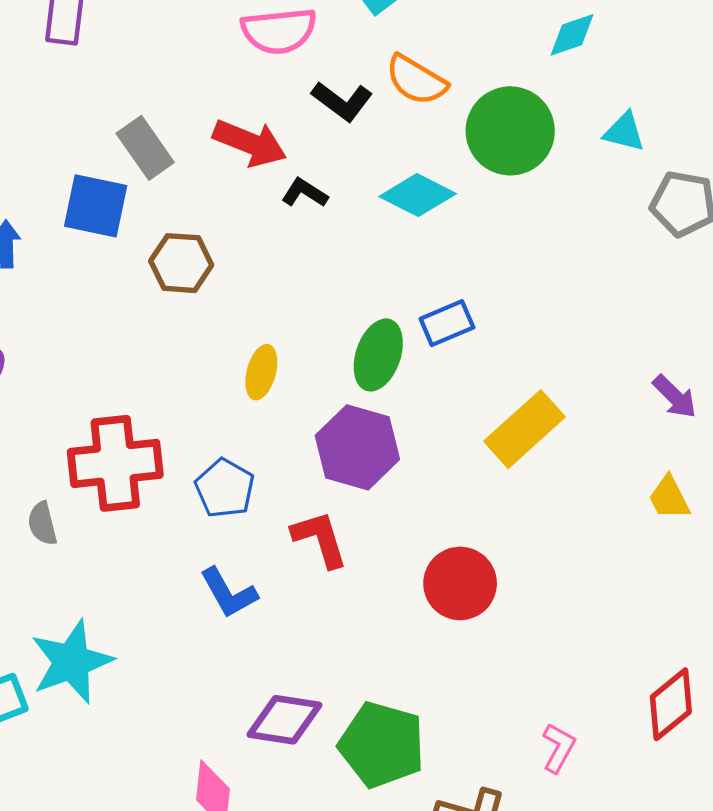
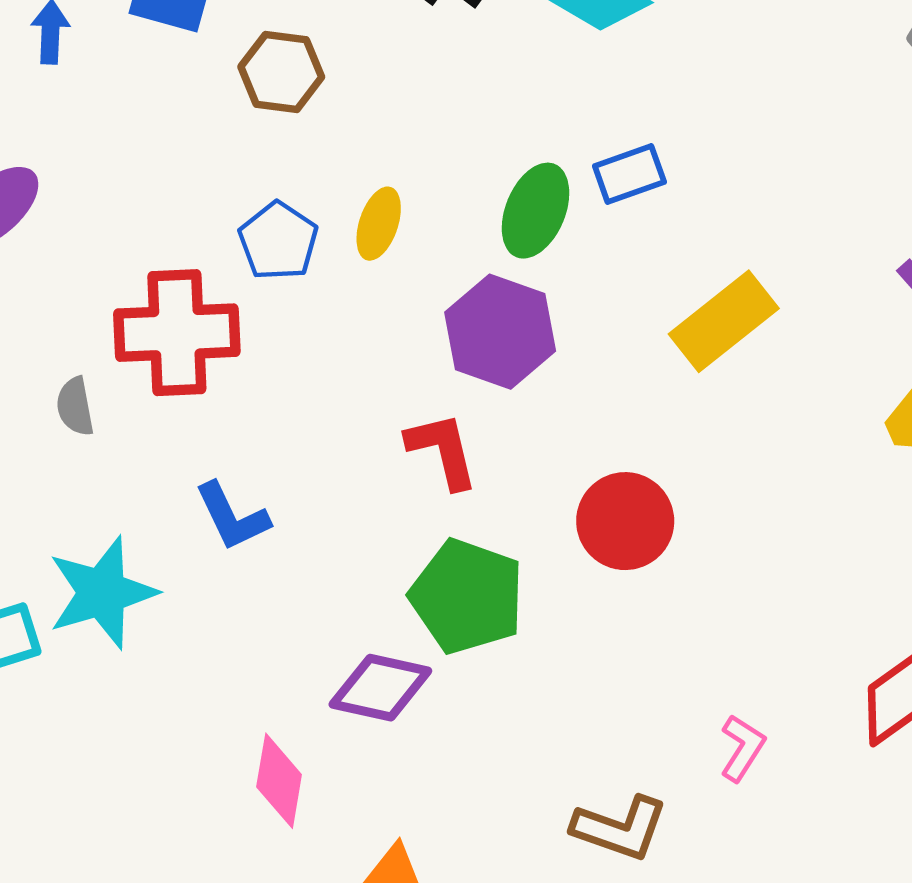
blue pentagon: (225, 488) -> (278, 241), moved
blue L-shape: (229, 593) -> (232, 517), moved
green pentagon: (382, 745) -> (467, 596), moved

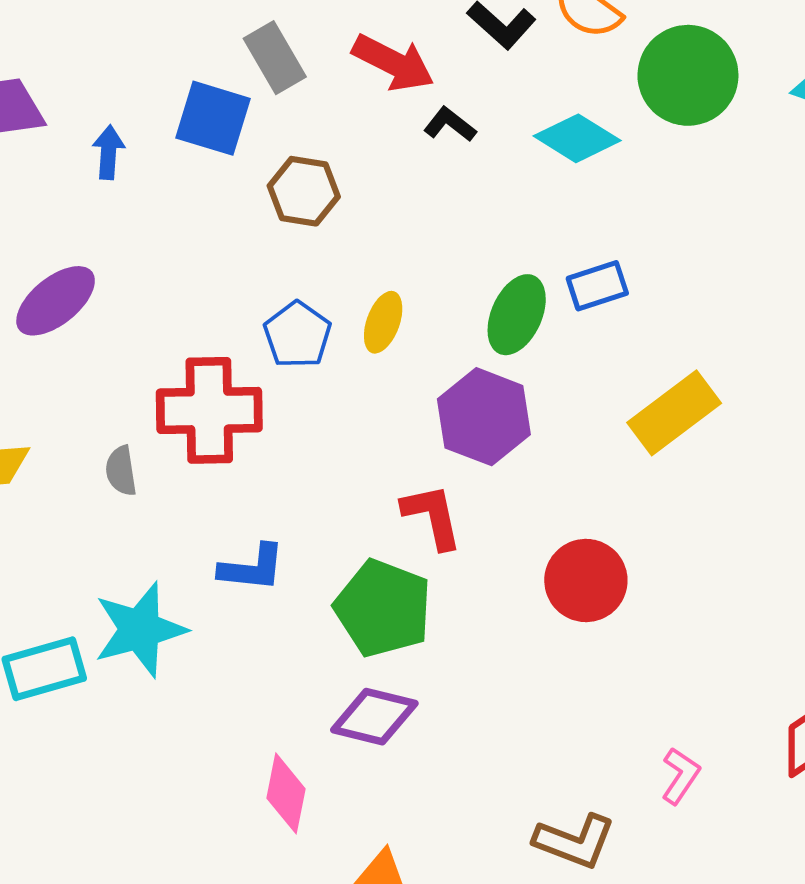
blue L-shape: (232, 517) -> (252, 568), turned -60
green pentagon: (467, 596) -> (383, 608), moved

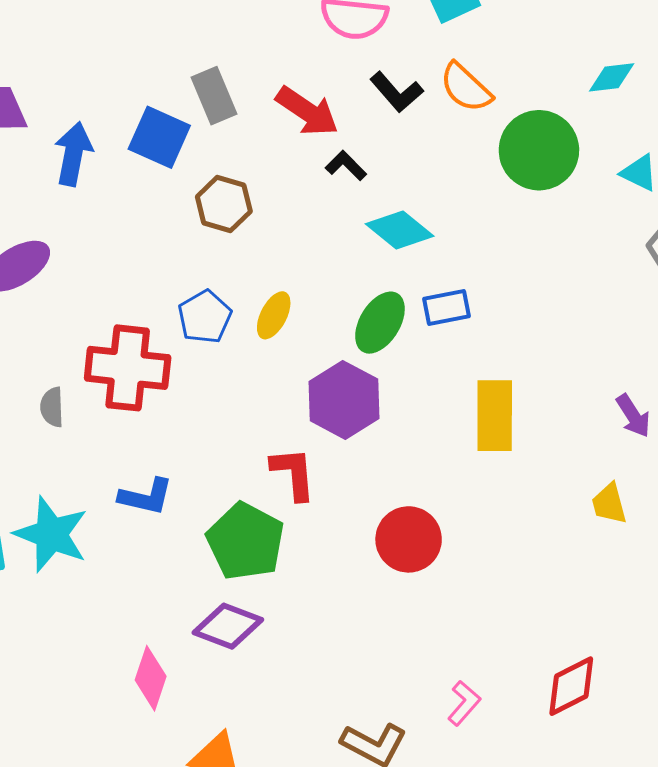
cyan diamond: (577, 138) -> (400, 230), moved
blue arrow: (108, 152) -> (73, 154), size x1.5
yellow rectangle: (674, 413) -> (495, 416), turned -60
cyan star: (140, 630) -> (51, 534), turned 30

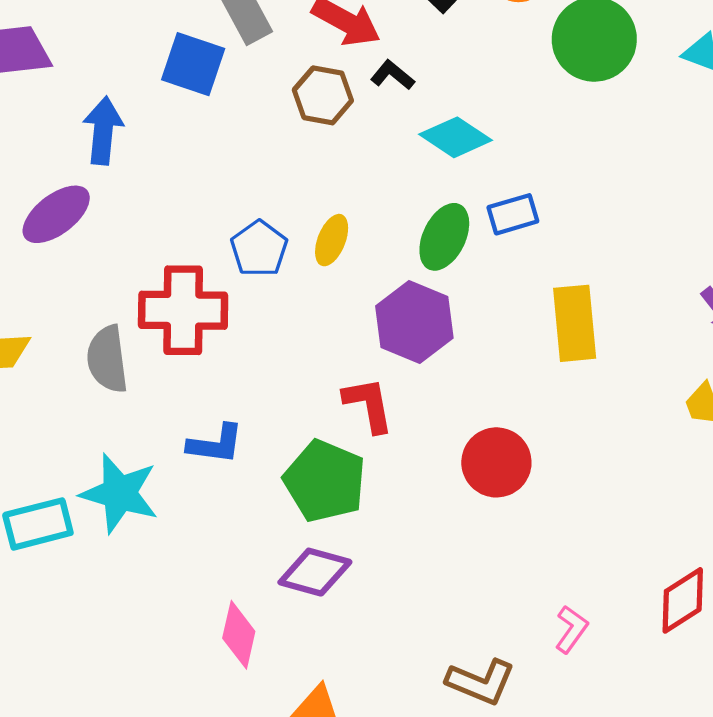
blue arrow: (73, 154) -> (103, 131), moved
brown hexagon: (224, 204) -> (323, 95), moved
gray semicircle: (52, 407) -> (107, 359), size x1.6

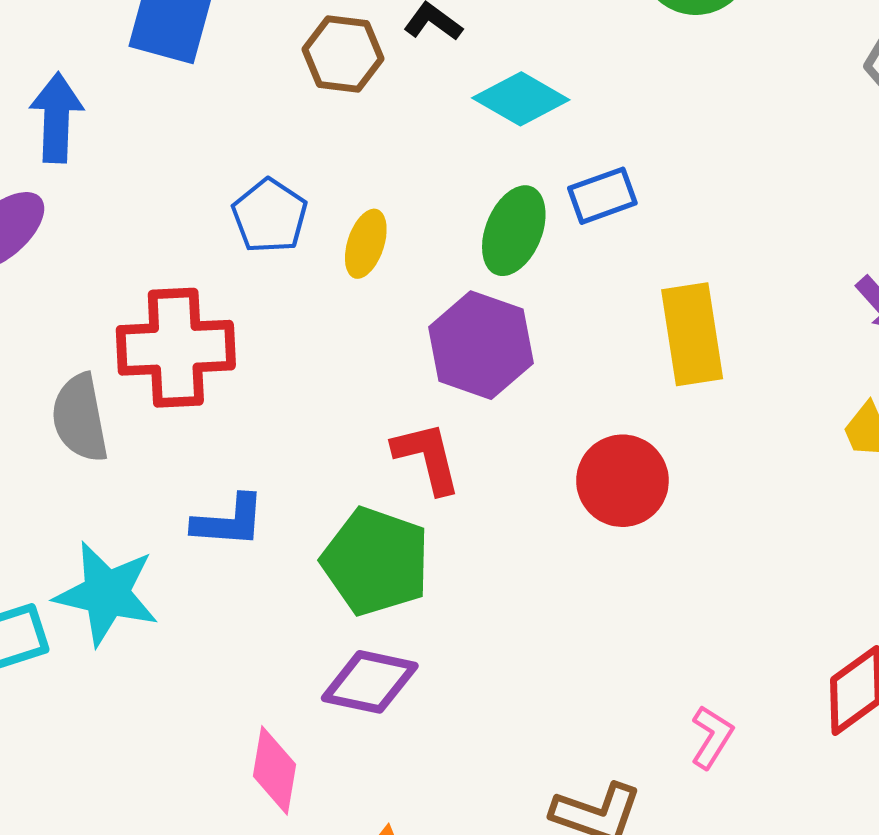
blue pentagon: (259, 249) -> (270, 216), moved
red circle: (496, 462) -> (622, 481), moved

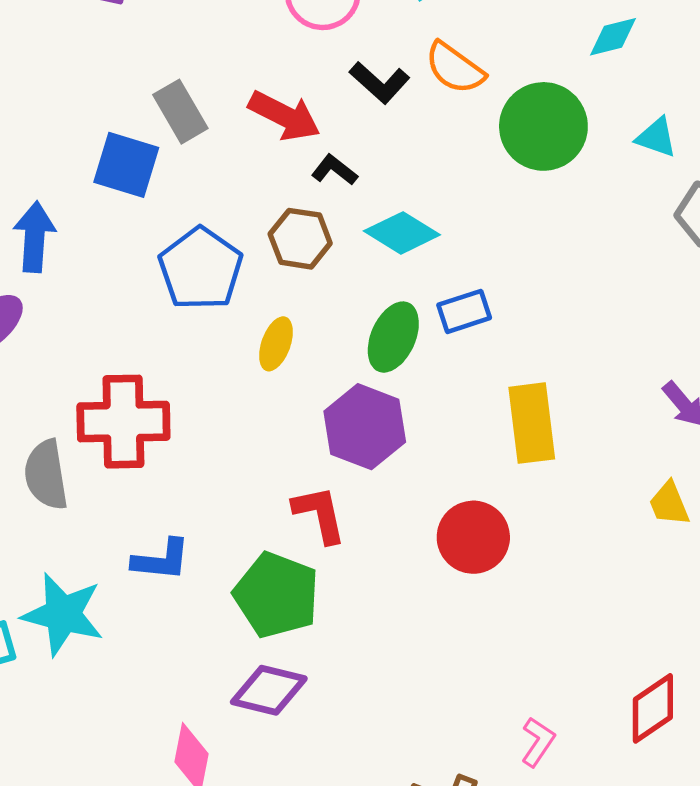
brown hexagon: (343, 54) -> (300, 239), moved
blue pentagon: (270, 216) -> (201, 269), moved, size x1.4

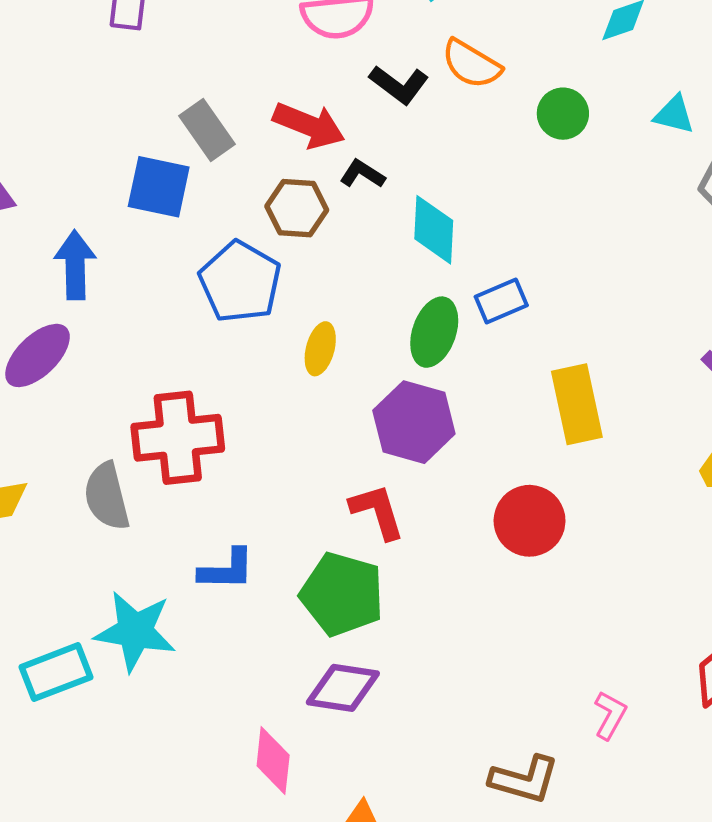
green circle: (543, 126) -> (563, 114), size x0.6
cyan diamond: (402, 233) -> (434, 230), turned 66
brown hexagon: (300, 239) -> (297, 208), moved

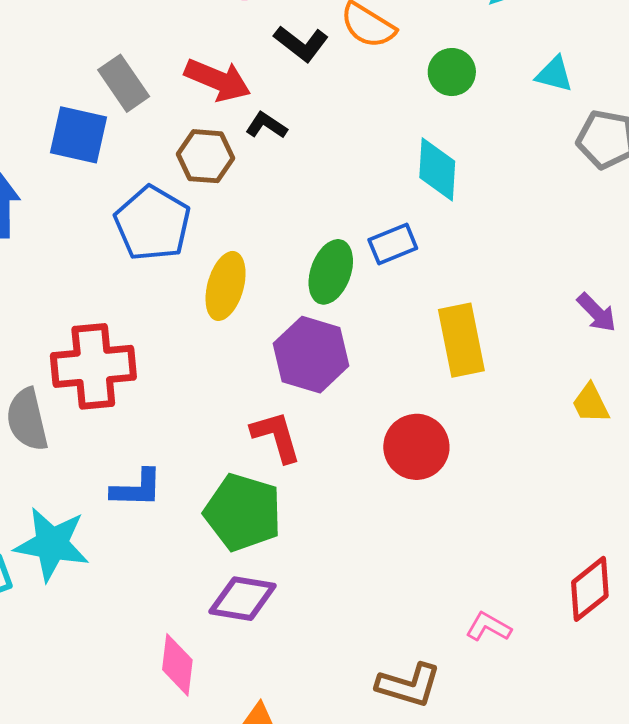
cyan diamond: (434, 230) -> (437, 169), moved
yellow ellipse: (320, 349) -> (226, 286), size x1.4
pink L-shape: (610, 715) -> (488, 627), turned -90

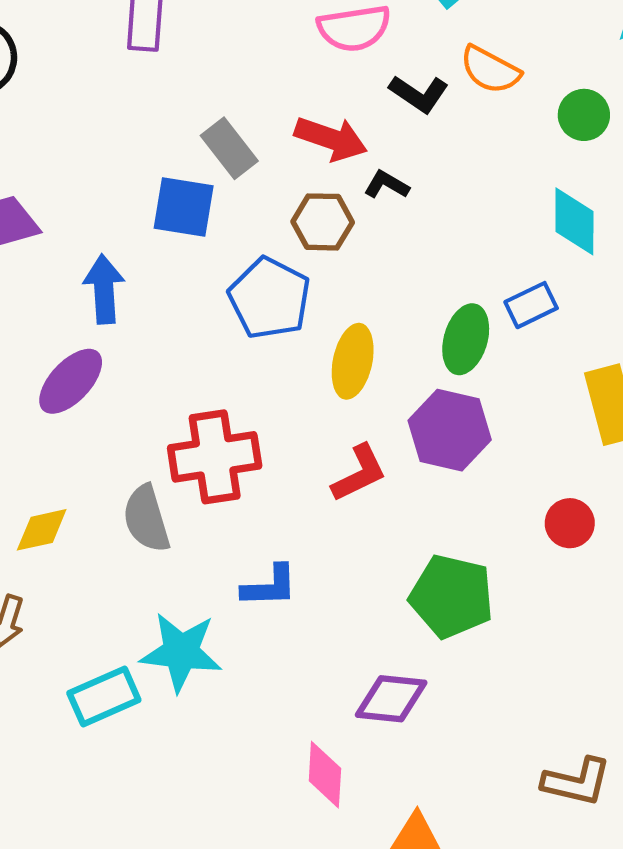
red L-shape: (276, 437) -> (359, 473), moved, turned 84
red circle: (416, 447) -> (570, 523), size x0.7
green pentagon: (243, 512) -> (452, 596), moved

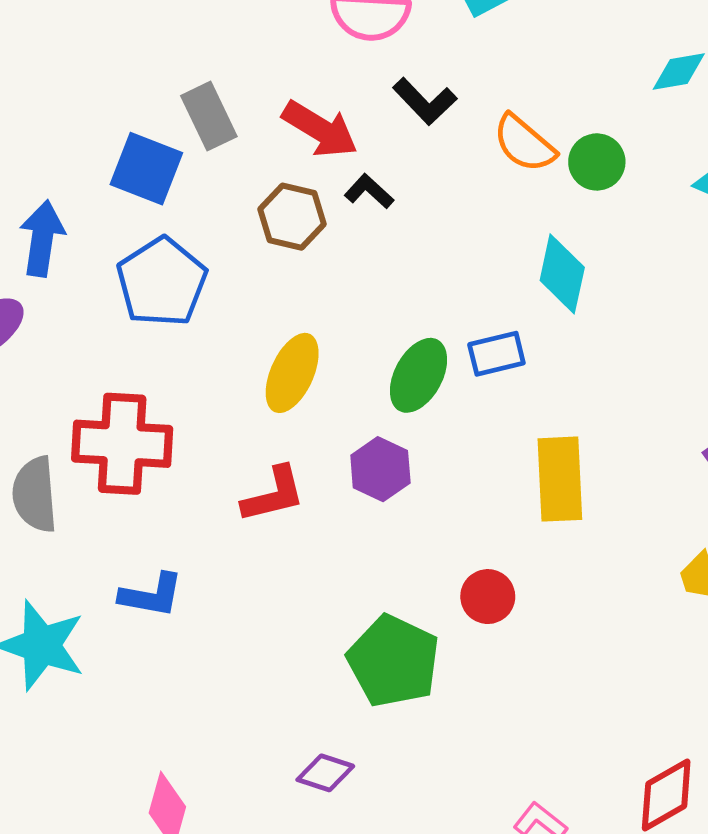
orange semicircle: (490, 70) -> (524, 143), moved
blue pentagon: (270, 298) -> (162, 282), moved
purple hexagon: (450, 430) -> (380, 469), size x0.7
green pentagon: (452, 596) -> (393, 661), moved
purple diamond: (391, 699) -> (325, 773), moved, size x0.7

